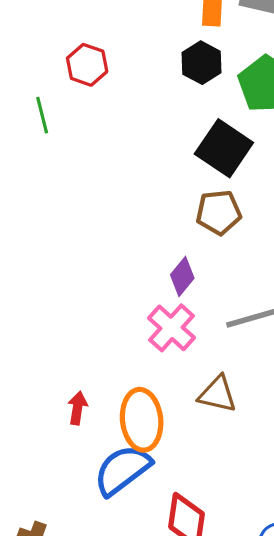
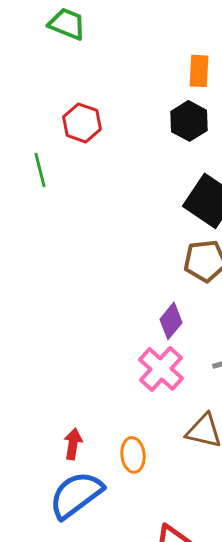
orange ellipse: (142, 420) -> (133, 455), size x0.6
blue semicircle: (122, 470) -> (76, 495), moved

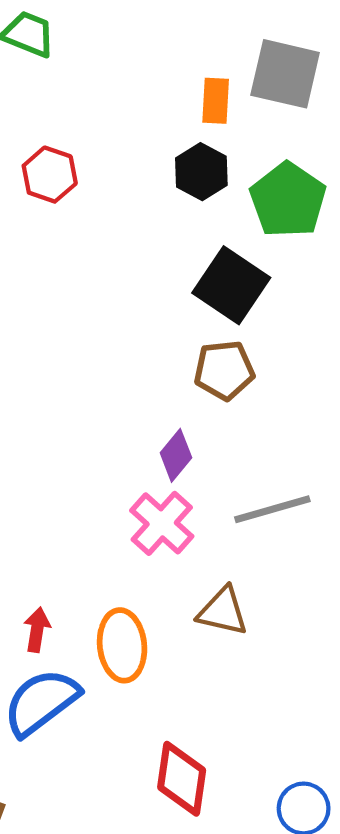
orange ellipse: (133, 455) -> (122, 645), size x1.4

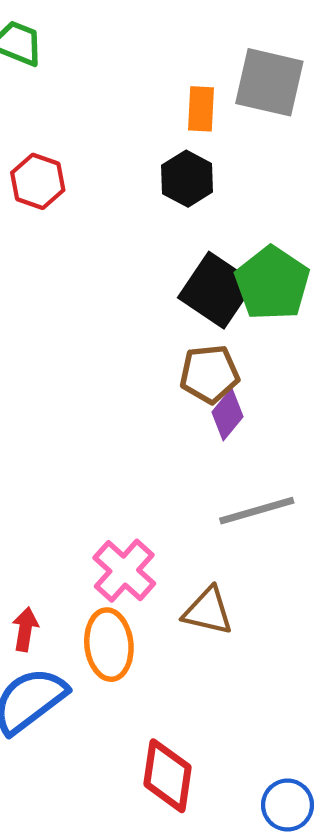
green pentagon: (288, 200) -> (272, 283), moved
purple diamond: (176, 455) -> (228, 414), moved
pink cross: (162, 523) -> (124, 571), moved

